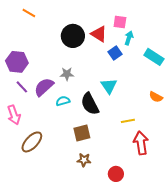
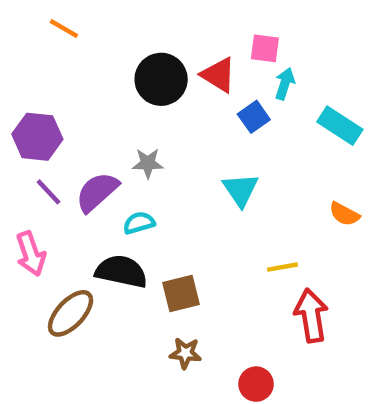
black semicircle: (90, 104) -> (121, 271), moved, turned 130

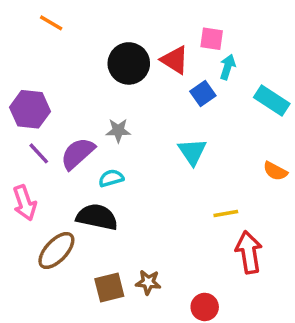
brown square: (181, 294) -> (109, 288), moved

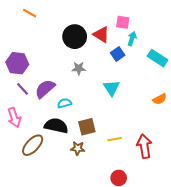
gray star: (118, 131) -> (79, 68), moved
orange semicircle: (275, 171) -> (160, 99), turned -56
yellow line: (226, 213) -> (115, 139), moved
brown star: (148, 282) -> (78, 148), moved
brown square: (109, 288) -> (87, 127), moved

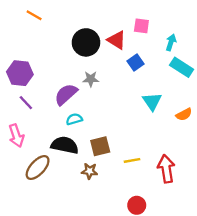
cyan arrow: (132, 39) -> (171, 42), moved
cyan triangle: (112, 88) -> (152, 101), moved
purple semicircle: (45, 89) -> (66, 94), moved

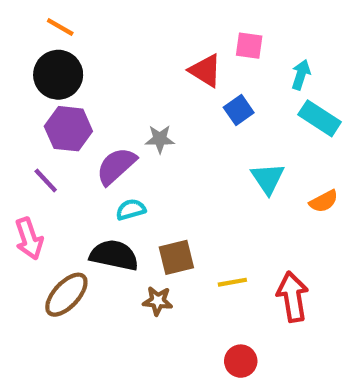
black circle: (86, 42) -> (58, 75), moved
purple hexagon: (20, 73) -> (68, 129), moved

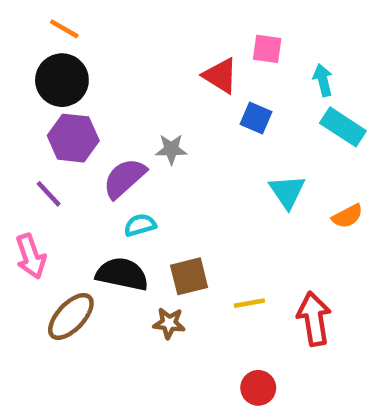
cyan arrow: (301, 75) -> (323, 80), turned -32
blue square: (239, 110) -> (256, 118), turned -32

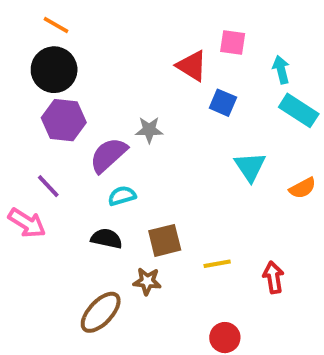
purple line: (49, 194) -> (48, 186), moved
pink arrow: (31, 256) -> (27, 223), turned -39
black semicircle: (122, 274) -> (106, 239), size x0.7
brown ellipse: (71, 316) -> (101, 312), moved
red arrow: (314, 319) -> (273, 277), size x0.7

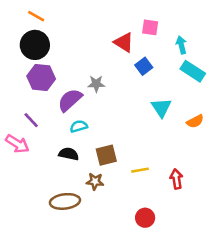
blue square: (223, 103) -> (144, 66), turned 30
brown ellipse: (101, 312) -> (65, 201), turned 40

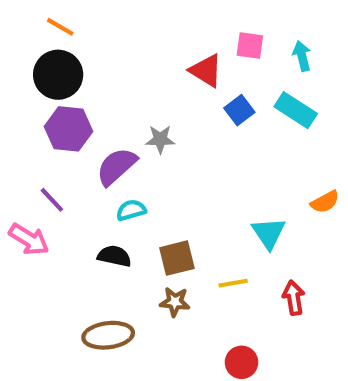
cyan arrow: (181, 45) -> (302, 56), moved
cyan rectangle: (193, 71) -> (296, 110), moved
cyan triangle: (161, 108) -> (269, 233), moved
brown star: (95, 181) -> (175, 302), moved

